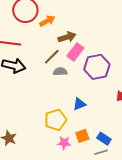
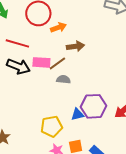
pink rectangle: (75, 52) -> (41, 62), moved, turned 48
purple hexagon: (97, 67) -> (94, 106), moved

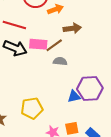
yellow pentagon: (52, 126) -> (32, 108), moved

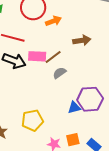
brown arrow: (72, 28) -> (82, 40), moved
gray semicircle: (60, 61) -> (59, 73), turned -40

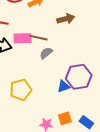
brown line: (53, 57) -> (39, 38), turned 54
yellow pentagon: (32, 120) -> (21, 90), moved

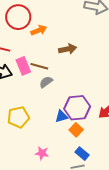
pink rectangle: (22, 38) -> (23, 66), turned 66
orange square: (65, 118) -> (76, 130), moved, turned -32

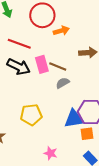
blue triangle: (61, 116) -> (74, 119), size x1.5
orange square: (76, 130) -> (87, 134), turned 32

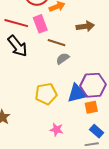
pink rectangle: (42, 64) -> (40, 24), moved
black arrow: (19, 67) -> (18, 46), turned 30
yellow pentagon: (31, 115) -> (46, 94), moved

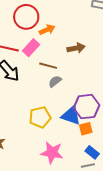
pink rectangle: (40, 24) -> (31, 48), turned 66
blue triangle: (77, 93) -> (71, 115), turned 35
pink star: (57, 130) -> (52, 153), size x1.6

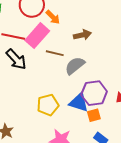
orange arrow: (47, 30) -> (53, 17), turned 70
pink rectangle: (31, 48) -> (37, 36), size x1.4
gray semicircle: (55, 81) -> (75, 66), moved, size x1.5

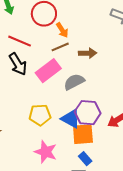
pink rectangle: (37, 36) -> (48, 71), moved
brown line: (55, 53) -> (60, 47), moved, turned -48
orange square: (94, 115) -> (83, 134), size x1.6

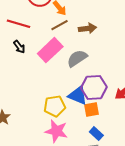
black arrow: (18, 64) -> (19, 47), size x0.6
yellow pentagon: (40, 115) -> (55, 106), moved
orange square: (83, 134) -> (92, 109), size x0.7

